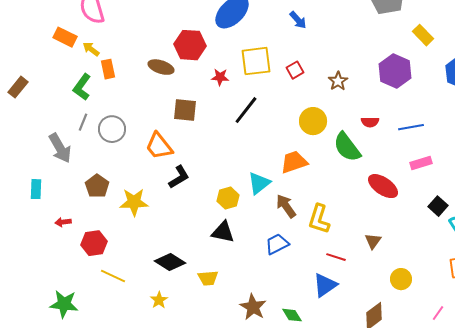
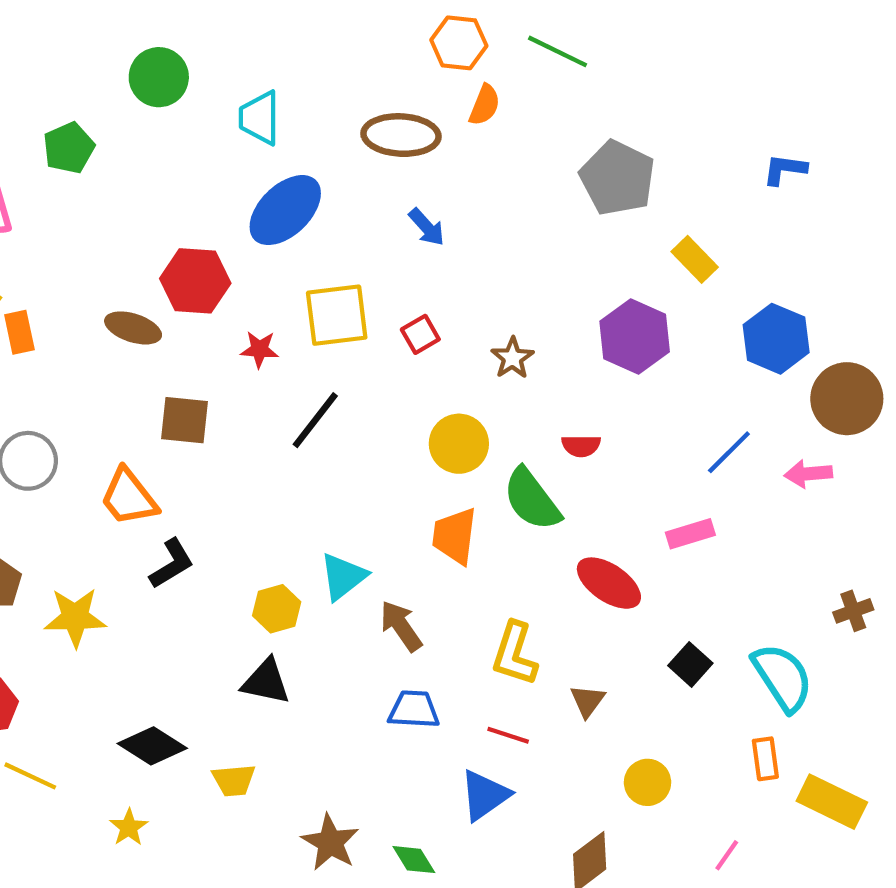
blue line: (411, 127) -> (729, 452), moved, turned -35
orange trapezoid: (294, 162) -> (455, 536), moved, turned -64
black square: (438, 206) -> (690, 664), moved
yellow L-shape: (319, 219) -> (515, 654), moved
blue trapezoid: (277, 244) -> (414, 709), moved, turned 30

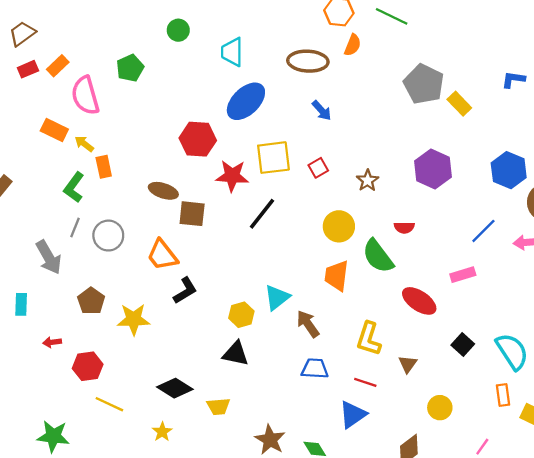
green circle: (159, 77) -> (178, 30), size x0.7
yellow rectangle: (695, 259) -> (459, 104), moved
brown ellipse: (133, 328) -> (163, 191), moved
red star: (260, 349) -> (232, 176), size x1.6

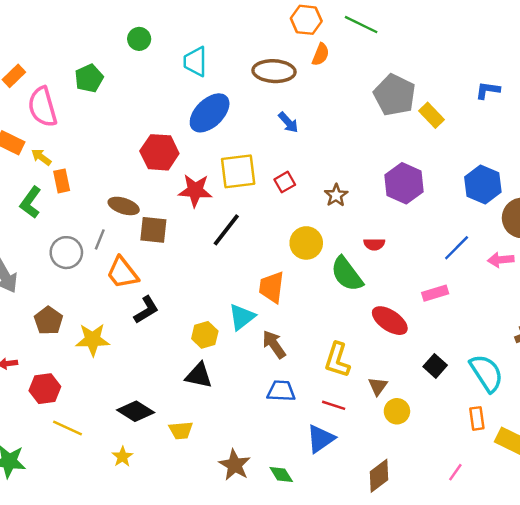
gray line: (75, 227) -> (100, 239), moved
orange trapezoid: (337, 276) -> (272, 287), moved
yellow circle: (440, 408) -> (397, 411), moved

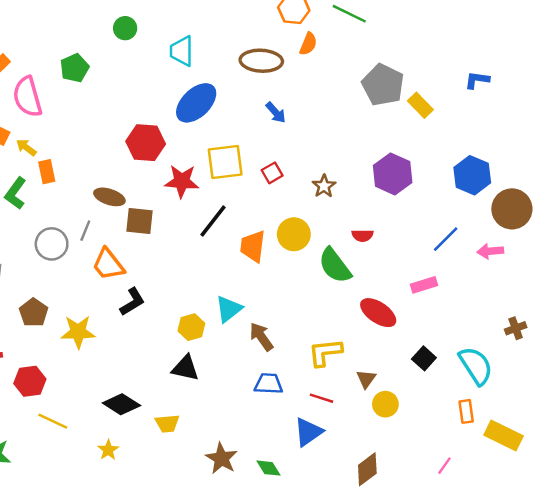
orange trapezoid: (272, 287) -> (253, 246), moved
yellow L-shape: (337, 360) -> (325, 352), turned 66

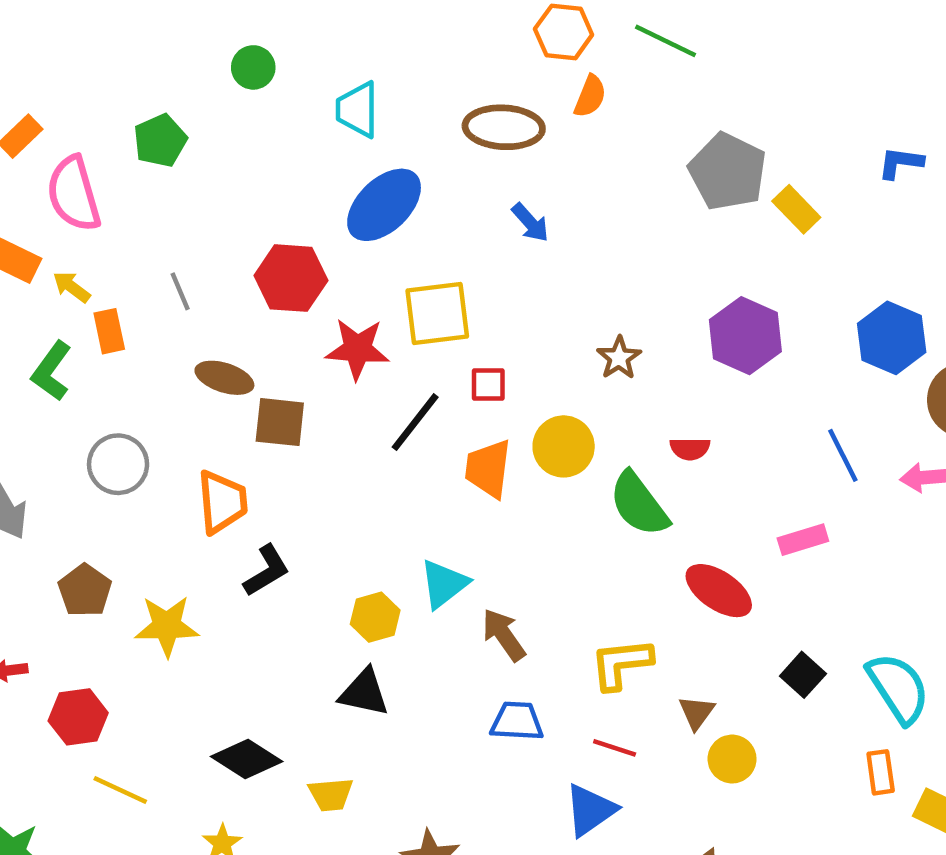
red square: (272, 173) -> (488, 384), moved, turned 30
gray line: (85, 231) -> (180, 291), moved, turned -45
blue line: (446, 239) -> (843, 455), turned -72
orange trapezoid: (108, 264) -> (222, 502), turned -147

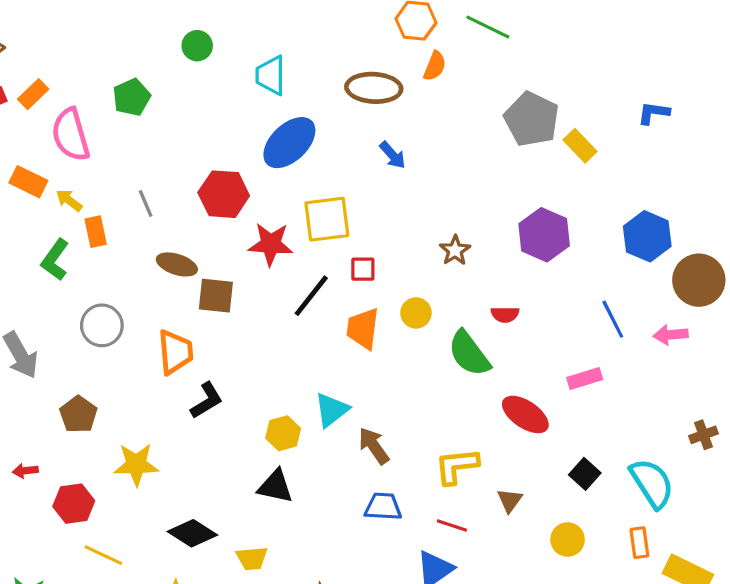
yellow circle: (564, 446) -> (416, 313), size x0.7
yellow star: (167, 626) -> (136, 464), moved
yellow circle: (732, 759) -> (568, 540), moved

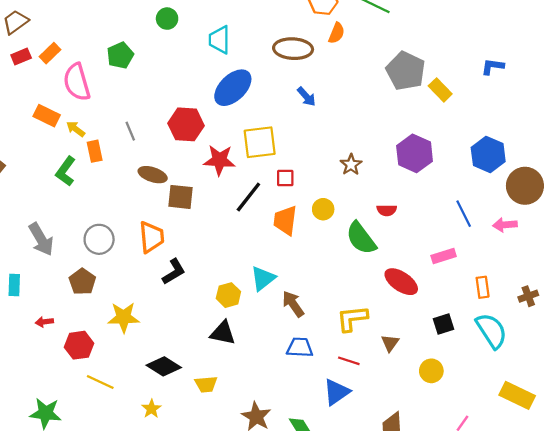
gray circle: (102, 325) -> (99, 239), moved
black square: (585, 474) -> (444, 324), turned 30
orange rectangle: (639, 543) -> (483, 287), moved

